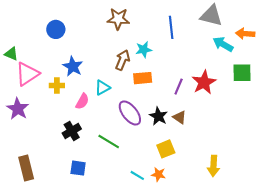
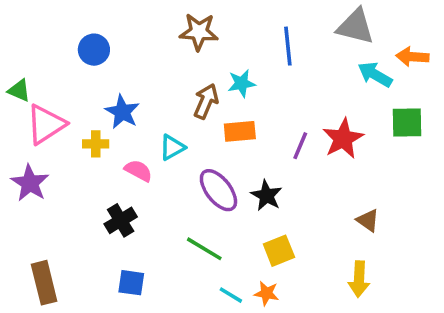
pink semicircle: (82, 101) -> (138, 171), turned -91
brown triangle: (180, 117) -> (368, 220), moved
green line: (109, 142) -> (204, 249), moved

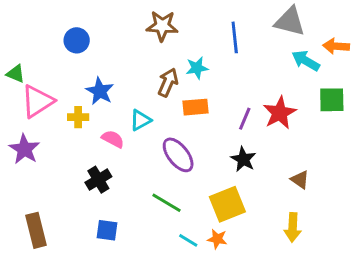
black star: (266, 195) -> (243, 159), moved
yellow square: (279, 251) -> (227, 204), size x1.4

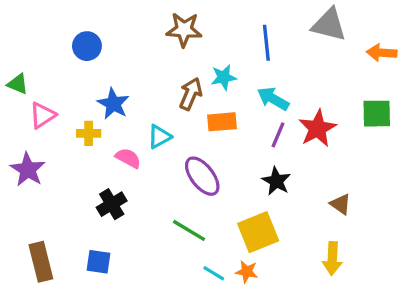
cyan arrow: (306, 61) -> (273, 99), moved
pink triangle: (37, 101) -> (43, 115), size x0.7
blue square: (107, 230) -> (98, 262), moved

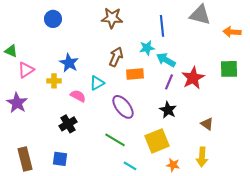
blue circle: (87, 46) -> (53, 19), moved
cyan star: (224, 77) -> (147, 48), moved
orange star: (247, 272) -> (173, 165), moved

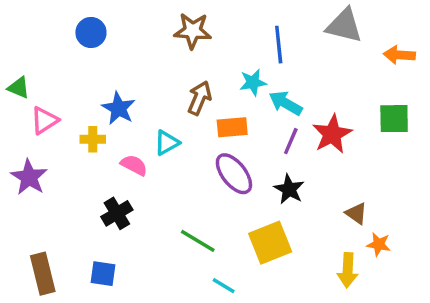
purple ellipse: (123, 107) -> (234, 174), moved
orange star: (173, 165) -> (379, 244), moved

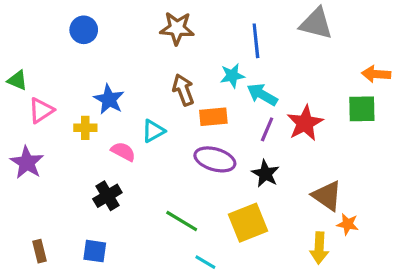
orange arrow: (399, 55) -> (376, 74), moved
brown arrow: (199, 98) -> (183, 90), turned -44
purple ellipse: (234, 174) -> (215, 159), turned -36
brown triangle: (356, 213) -> (327, 196), size x1.5
brown rectangle: (43, 274) -> (39, 251), size x0.6

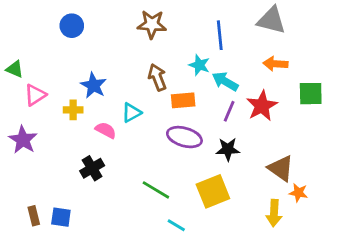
orange arrow: (376, 74) -> (275, 64), moved
cyan star: (232, 76) -> (199, 65), turned 30
black star: (265, 174) -> (228, 149), turned -30
blue square: (95, 251) -> (61, 217), moved

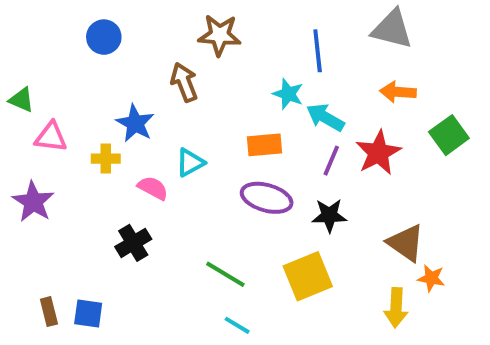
brown arrow: (157, 77) -> (184, 82), moved
green square: (311, 94) -> (449, 135), turned -35
pink triangle: (35, 95) -> (51, 137), turned 40
cyan line: (176, 225) -> (237, 325), moved

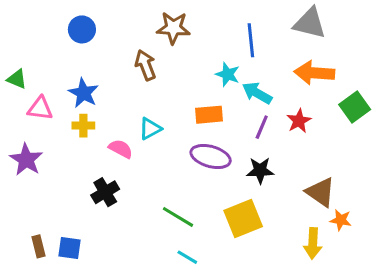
orange arrow: (398, 92) -> (314, 73), size x1.4
blue star: (135, 123) -> (83, 93), moved
red star: (378, 153) -> (299, 121), size x0.7

